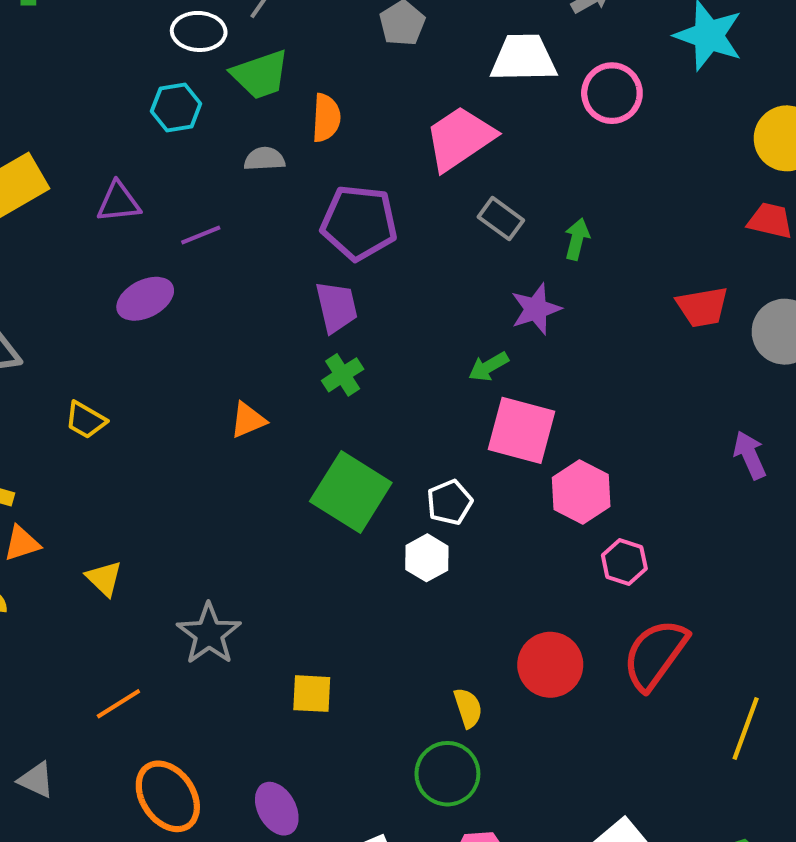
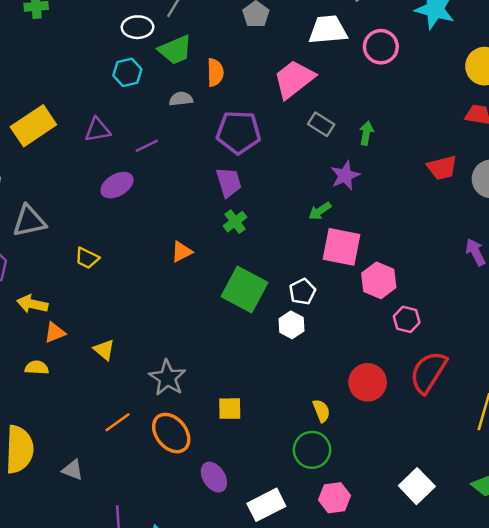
orange ellipse: (168, 796) -> (171, 433), moved

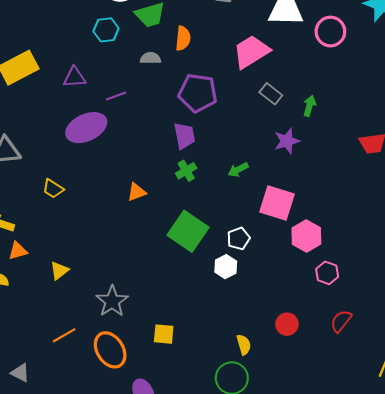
purple ellipse: (117, 185) -> (86, 128), size x1.4
green arrow: (320, 211) -> (238, 170), moved
yellow triangle: (104, 350) -> (59, 271), turned 36
red semicircle: (428, 372) -> (341, 321), size x0.6
red circle: (368, 382) -> (287, 324), size x0.7

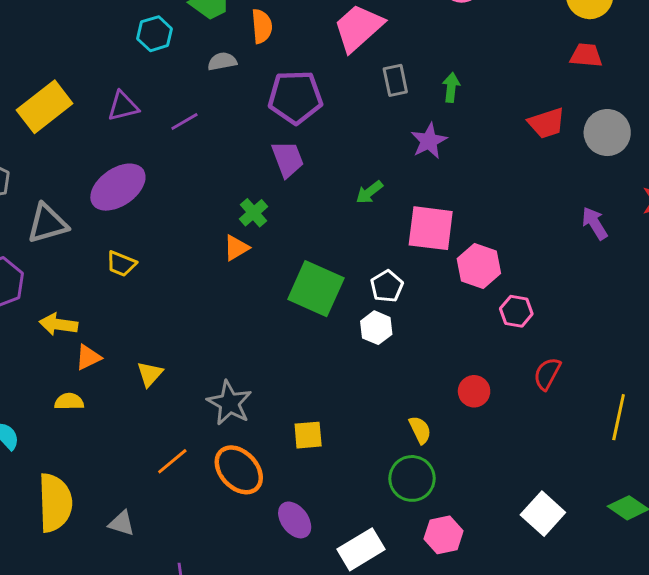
gray rectangle: (271, 94) -> (395, 80), turned 50
purple ellipse: (86, 128) -> (118, 187), moved
green cross: (186, 171) -> (254, 213), moved

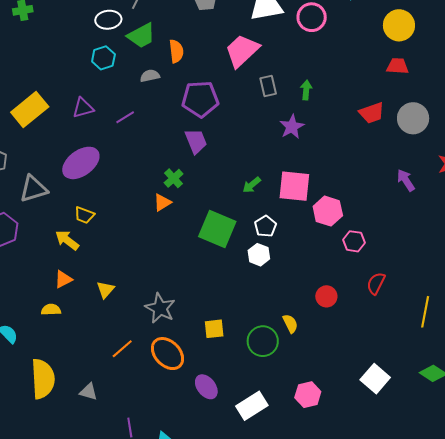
green arrow: (369, 192) -> (252, 185), moved
yellow arrow: (58, 324) -> (67, 240), moved, turned 30
green circle: (412, 478) -> (263, 341), moved

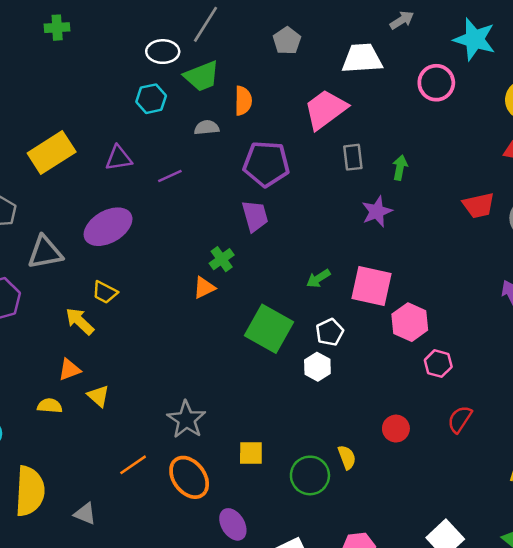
pink circle: (312, 17) -> (436, 83), moved
yellow triangle: (105, 290) -> (98, 396), moved, turned -36

